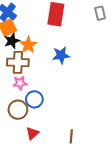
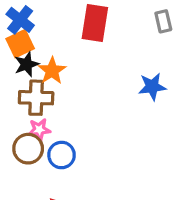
blue star: (61, 55) -> (152, 87), moved
brown circle: (18, 110) -> (28, 149), moved

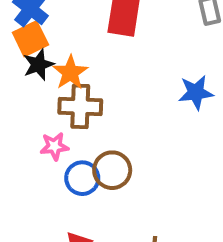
brown cross: (36, 98) -> (80, 106), moved
brown circle: (28, 149) -> (112, 170), moved

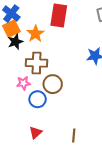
orange star: (70, 73) -> (36, 34), moved
brown circle: (112, 170) -> (53, 84), moved

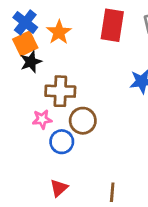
red rectangle: (59, 16) -> (112, 25), moved
orange star: (36, 34) -> (59, 32), moved

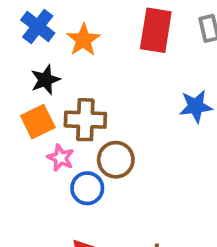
orange square: (25, 43) -> (38, 122), moved
pink star: (42, 119) -> (61, 158), turned 30

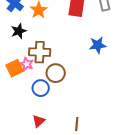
orange square: (38, 122) -> (15, 68), moved
pink star: (61, 158) -> (27, 64), moved

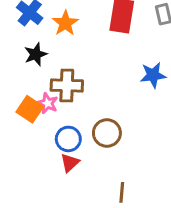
orange square: (15, 68) -> (30, 109), turned -30
brown circle: (56, 73) -> (107, 133), moved
red triangle: (39, 121) -> (70, 163), moved

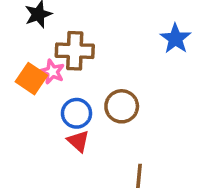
blue star: (153, 75) -> (175, 39), turned -30
red triangle: (70, 163) -> (78, 141), turned -36

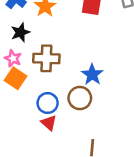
blue star: (175, 39) -> (92, 75), moved
pink star: (52, 72) -> (13, 58), moved

